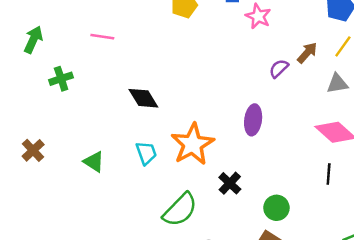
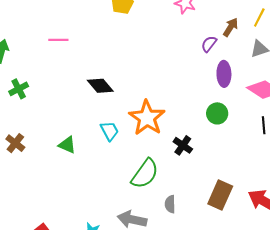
green cross: (61, 79) -> (19, 89), moved
purple ellipse: (253, 120) -> (224, 74), moved
green circle: (276, 208) -> (217, 113), moved

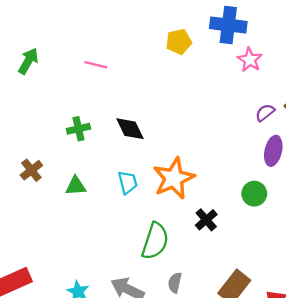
green cross: (19, 89) -> (78, 129), moved
brown cross: (15, 143) -> (31, 170), moved
green triangle: (67, 145) -> (76, 186), turned -42
green semicircle: (145, 174) -> (155, 241), turned -32

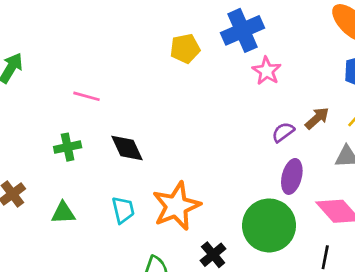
blue cross: (228, 25) -> (242, 30), turned -32
pink line: (96, 65) -> (87, 96), moved
green circle: (254, 194) -> (269, 225), size x1.8

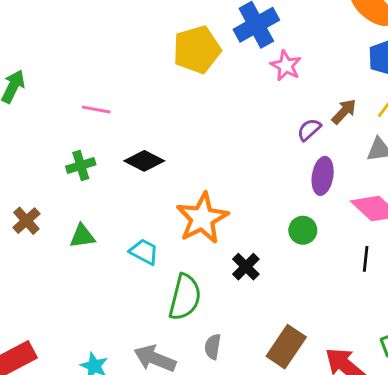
yellow pentagon: (185, 49) -> (197, 50), size x1.5
black diamond: (127, 148) -> (144, 161), turned -33
cyan trapezoid: (123, 210) -> (144, 252), moved, turned -44
green circle: (269, 225) -> (303, 230), size x0.5

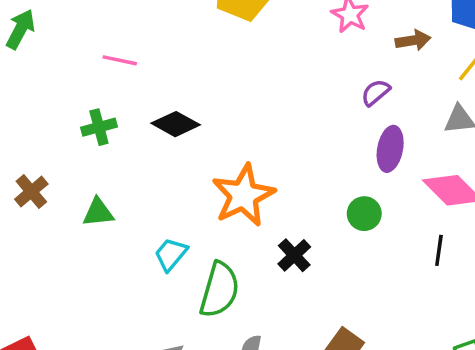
brown arrow: (344, 111) -> (413, 40), moved, turned 36
cyan trapezoid: (144, 252) -> (171, 254), moved, turned -80

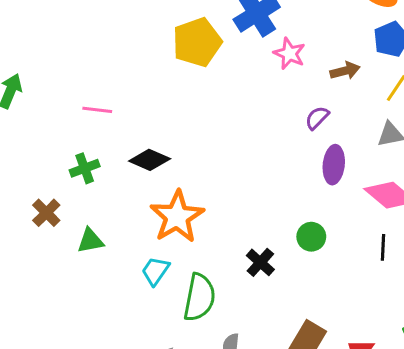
brown cross: (31, 192) -> (46, 213), moved
orange star: (243, 195) -> (177, 217), moved
green circle: (364, 214) -> (311, 237), moved

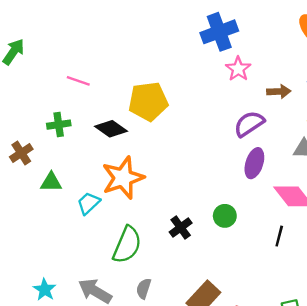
yellow pentagon: (197, 42) -> (148, 101), moved
purple semicircle: (317, 118) -> (249, 124), size x1.5
cyan trapezoid: (155, 271) -> (88, 203), moved

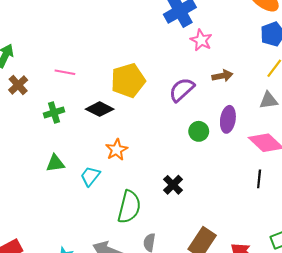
brown arrow: (279, 91) -> (222, 76), moved
purple semicircle: (249, 124) -> (182, 90), moved
brown cross: (21, 153) -> (18, 85), moved
orange star: (123, 178) -> (117, 150), size x0.6
green circle: (225, 216) -> (199, 131), moved

